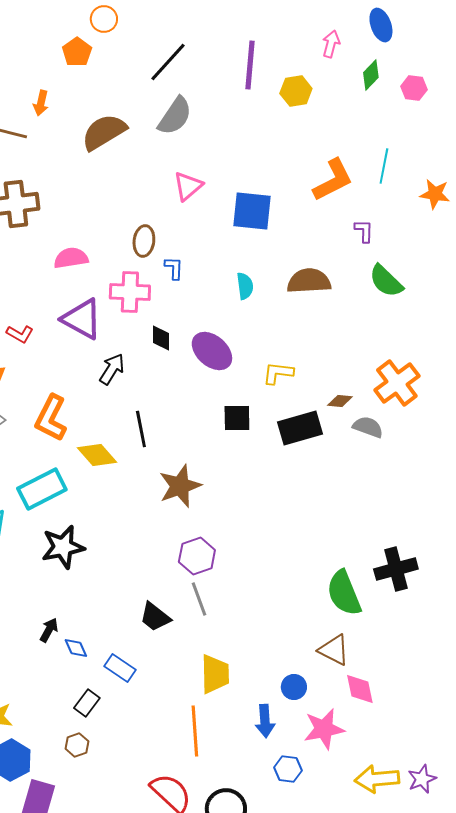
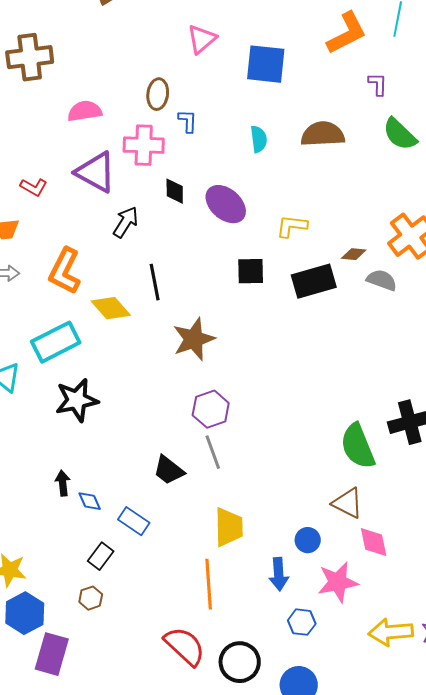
black arrow: (49, 630) -> (63, 483), turned -35

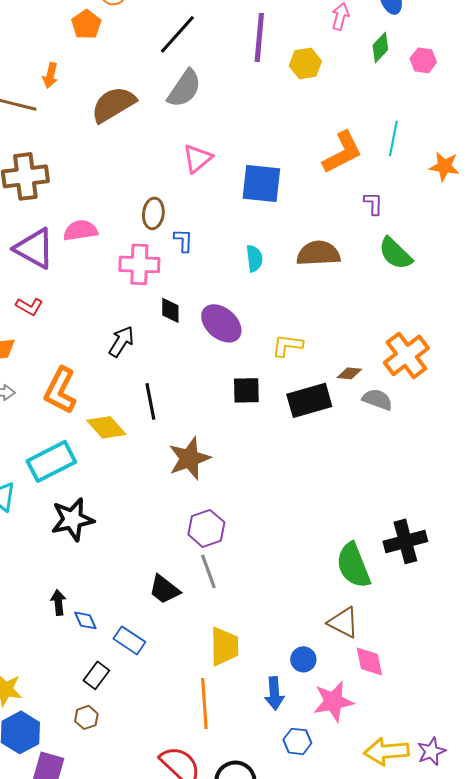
purple triangle: (96, 172) -> (34, 248), moved

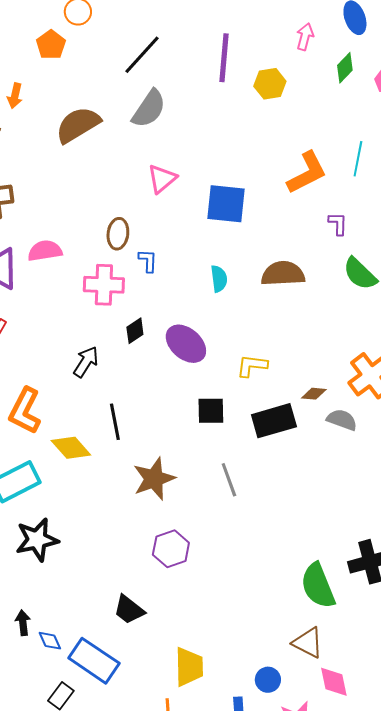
black diamond: (170, 310) -> (135, 331), turned 56
gray line: (208, 571) -> (229, 480), moved
blue rectangle: (129, 640) -> (94, 661), size x1.6

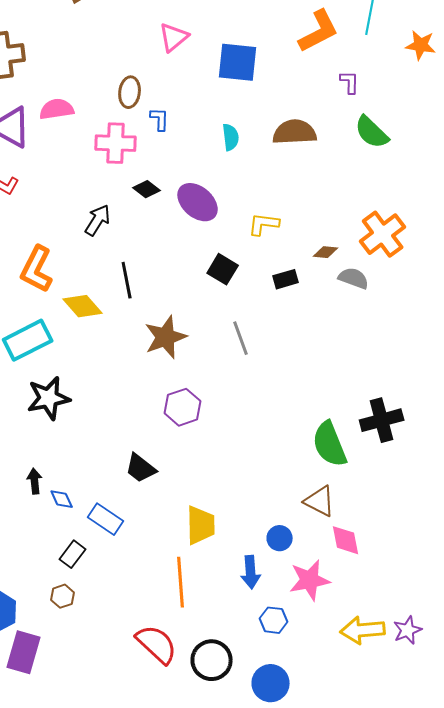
black diamond: (135, 331) -> (147, 189), turned 72
black square: (211, 411) -> (223, 269), turned 32
black rectangle: (274, 421) -> (286, 279), size x0.6
blue rectangle: (94, 661) -> (106, 519), size x0.7

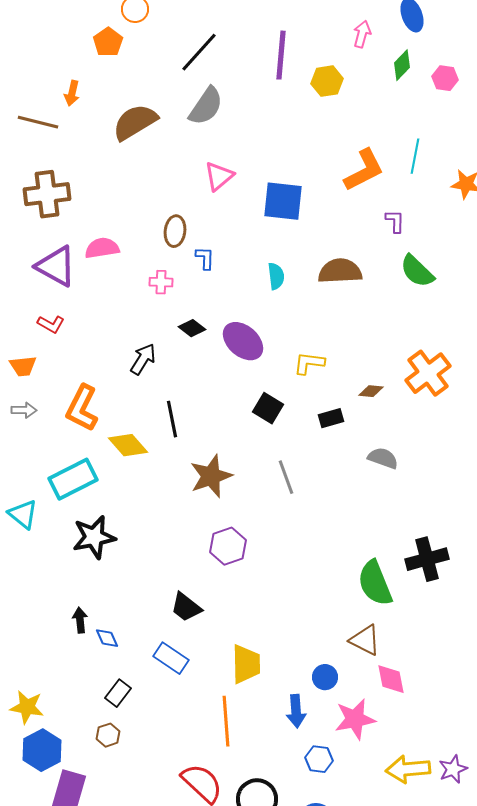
pink cross: (116, 143) -> (161, 282), size x0.6
gray semicircle: (354, 278) -> (383, 458), moved
blue rectangle: (106, 519) -> (171, 658), moved

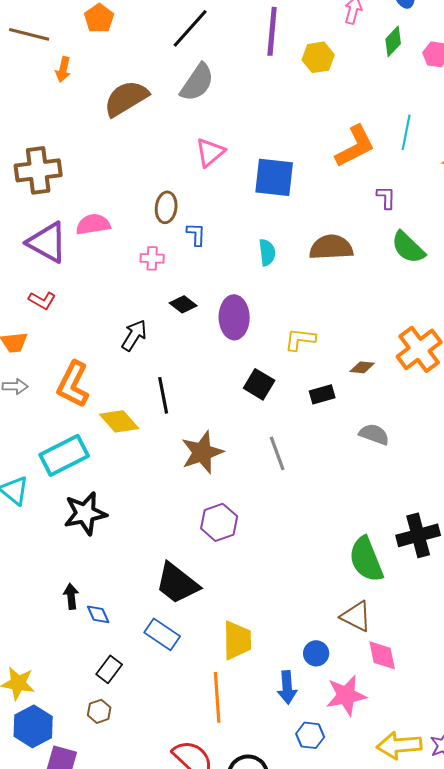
brown line: (38, 122) -> (29, 34), moved
purple ellipse: (243, 341) -> (234, 317), turned 48
black trapezoid: (186, 607) -> (177, 583), size x1.4

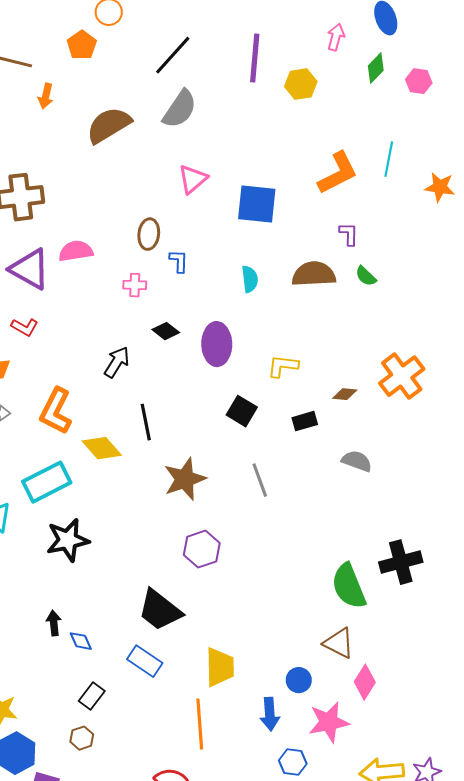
purple L-shape: (386, 197) -> (349, 234), moved
green semicircle: (408, 247) -> (366, 276), moved, size x0.6
pink diamond: (382, 655) -> (365, 682), turned 44

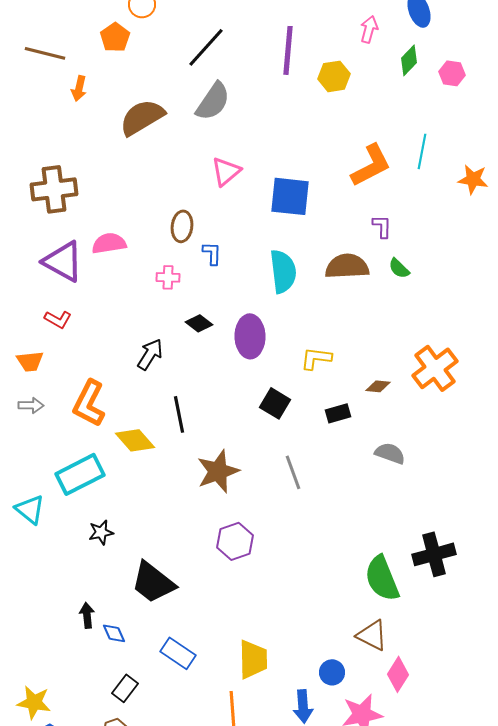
cyan semicircle: (250, 279) -> (283, 271), size x1.6
black star: (68, 540) -> (101, 532), size x0.6
black trapezoid: (160, 610) -> (153, 582), moved

